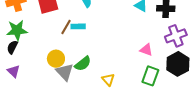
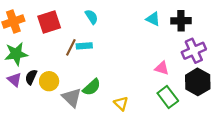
black semicircle: (12, 47) -> (31, 77), moved
yellow circle: (56, 59) -> (49, 81), moved
purple triangle: (14, 71) -> (14, 80), moved
green rectangle: (150, 76) -> (168, 97), turned -54

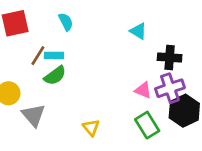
black cross: (181, 21) -> (170, 57), moved
purple cross: (194, 51) -> (170, 88), moved
green semicircle: (92, 87) -> (55, 76), moved

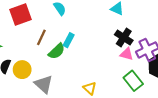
cyan rectangle: (54, 55) -> (69, 40), moved, turned -56
black cross: (170, 57) -> (124, 38), moved, turned 36

